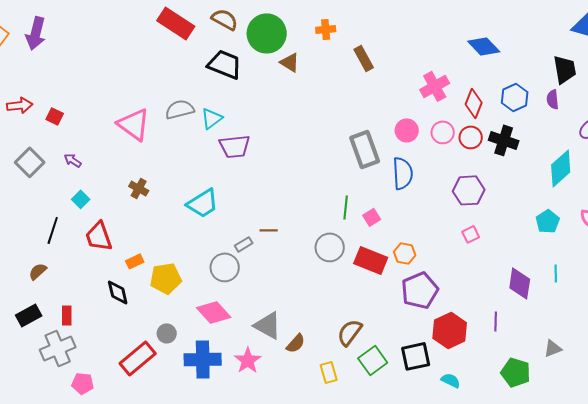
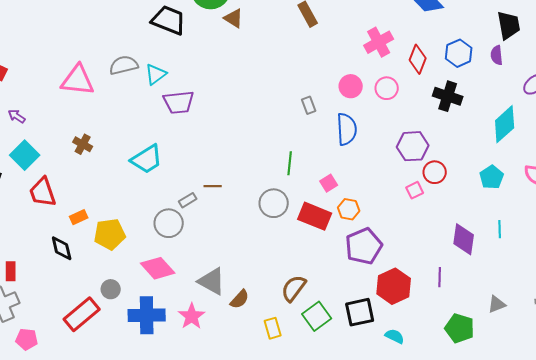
pink triangle: (134, 124) -> (78, 80), turned -30
red circle: (471, 137) -> (435, 172), moved
gray rectangle: (365, 149) -> (309, 105), size x0.5
cyan square: (81, 199) -> (25, 155), size x1.6
pink square: (372, 217) -> (329, 183), moved

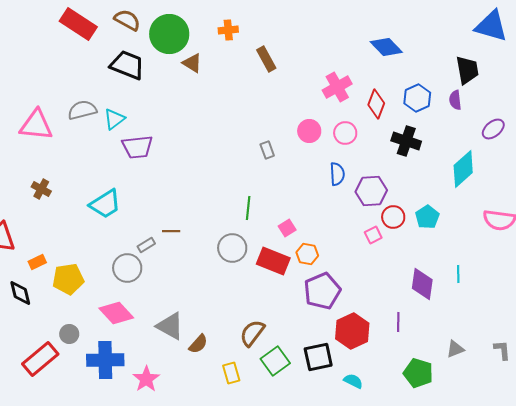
blue semicircle: (347, 129) -> (337, 174), moved, size x0.7
cyan pentagon: (492, 177) -> (427, 217), moved
pink star: (192, 316) -> (146, 379), moved

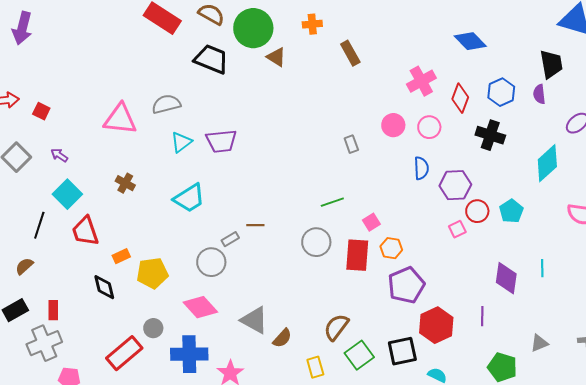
cyan triangle: (114, 119) -> (181, 142), moved
green line: (248, 208) -> (332, 202), turned 65
red rectangle: (273, 261) -> (357, 255), turned 72

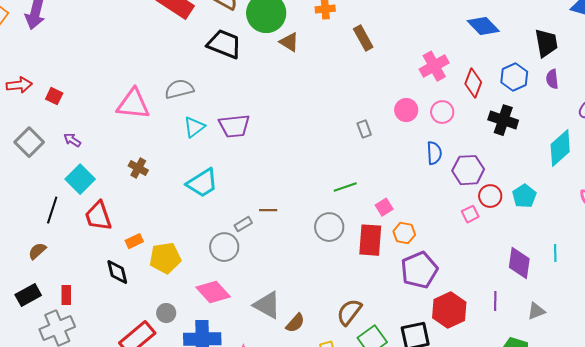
black trapezoid: (551, 64) -> (546, 43), moved
gray triangle: (539, 343) -> (536, 311), moved

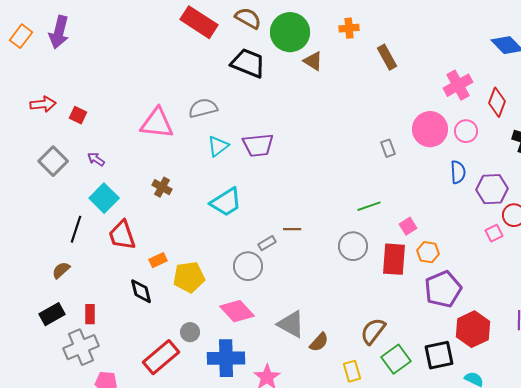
pink circle: (406, 110) -> (430, 129), size x1.5

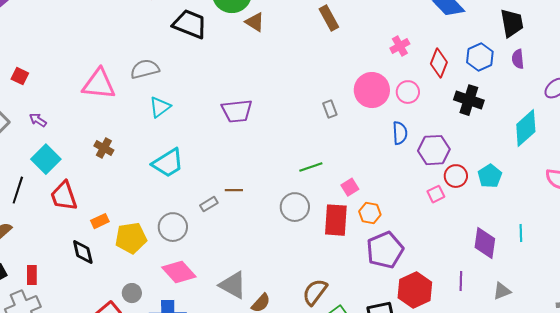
pink cross: (458, 85) -> (400, 46), size x0.7
purple trapezoid: (258, 145) -> (237, 111), moved
gray circle: (248, 266) -> (173, 227), moved

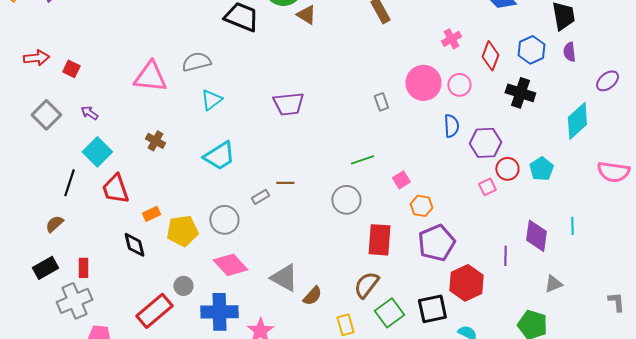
red rectangle: (336, 220) -> (379, 240), moved
purple line: (461, 281) -> (505, 256), moved

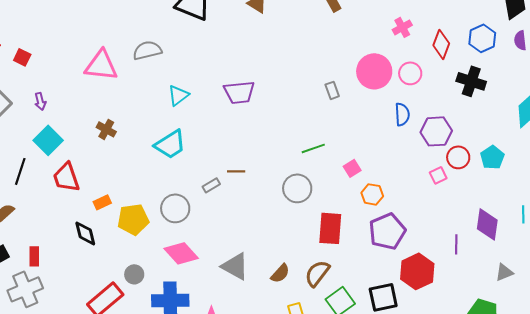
cyan triangle: (211, 100) -> (178, 95), moved
purple arrow: (89, 113) -> (40, 101), turned -138
brown semicircle: (312, 296) -> (280, 273), moved

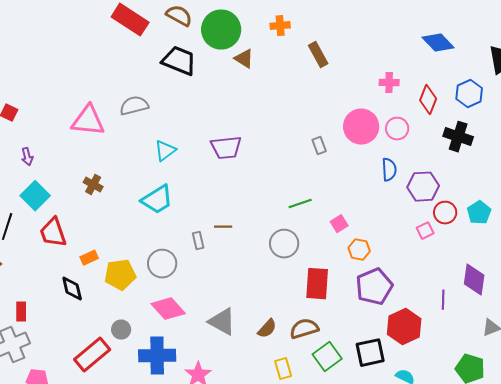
pink cross: (402, 27) -> (389, 83), turned 30
gray rectangle: (211, 185) -> (198, 241), turned -72
brown semicircle: (317, 273) -> (304, 329), turned 36

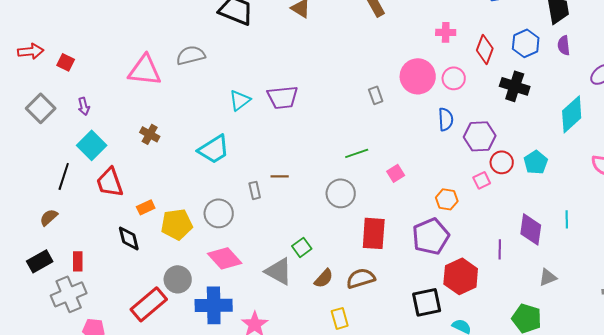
cyan triangle: (165, 151) -> (240, 100), moved
orange hexagon: (359, 250) -> (447, 199), moved
gray circle: (121, 330) -> (178, 279), size x1.4
green square: (327, 357) -> (302, 247), moved, size x0.7

